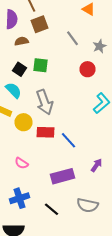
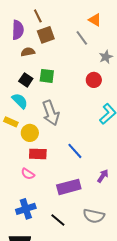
gray line: (72, 38) -> (82, 38), moved
red rectangle: (46, 132) -> (38, 154), moved

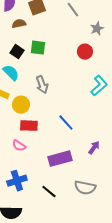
gray arrow: (51, 113) -> (42, 85), size x0.7

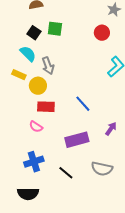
gray arrow: (42, 85) -> (48, 66), moved

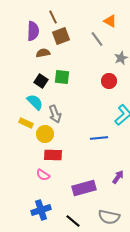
blue line: (83, 104) -> (99, 138), moved, turned -54

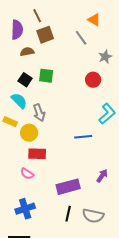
black line: (73, 221) -> (68, 214), moved, turned 63

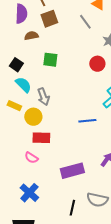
black square: (25, 80) -> (16, 65), moved
blue cross: (25, 209) -> (29, 193), turned -30
black line: (68, 214) -> (72, 208), moved

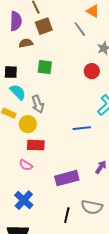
black square: (16, 65) -> (11, 72), turned -32

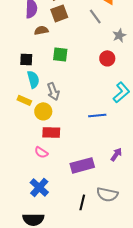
cyan semicircle: (18, 92) -> (33, 79), turned 30

